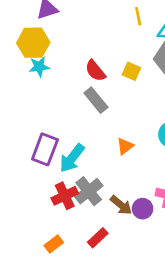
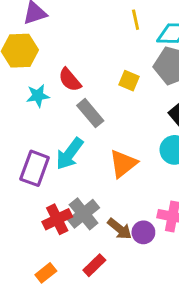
cyan star: (39, 67) -> (38, 96), moved
red semicircle: (95, 71) -> (70, 80), moved
orange triangle: (125, 146) -> (123, 164), size x1.5
cyan arrow: (72, 158) -> (70, 154), moved

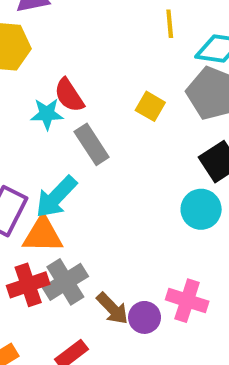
cyan star: (38, 96) -> (47, 114), moved
orange triangle: (123, 164) -> (43, 235), moved, turned 32

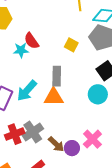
gray rectangle: (92, 144) -> (57, 76), moved, turned 36
orange triangle: (43, 235) -> (54, 97), moved
pink cross: (187, 301) -> (92, 139), turned 30

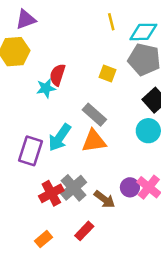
red semicircle: (31, 41) -> (57, 75), turned 60
gray rectangle: (57, 76) -> (94, 115), turned -42
purple circle: (72, 148) -> (130, 187), moved

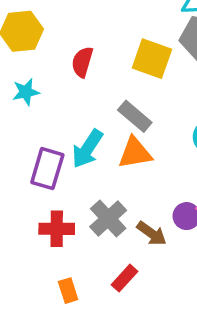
yellow square: (108, 74) -> (152, 59), size x1.6
cyan star: (46, 88) -> (26, 92), moved
red cross: (51, 193) -> (57, 229), moved, turned 30
orange rectangle: (43, 239) -> (68, 291), turned -66

